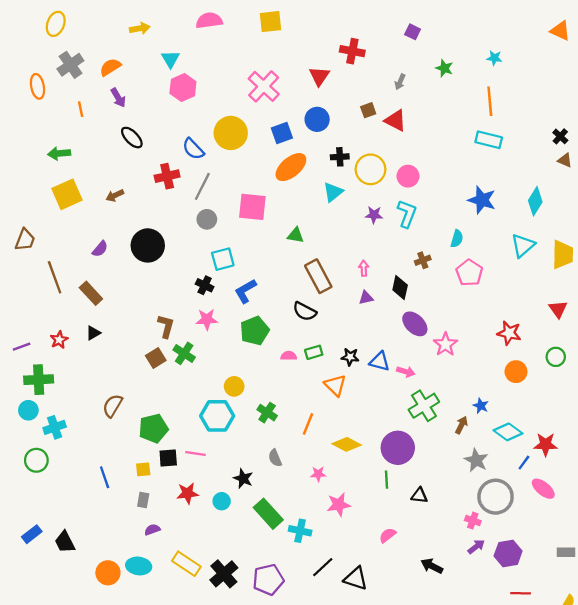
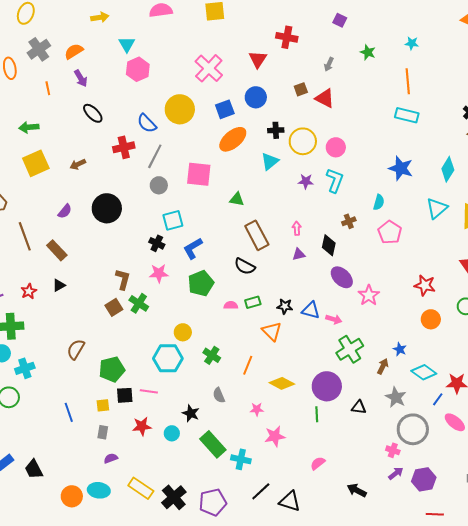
black triangle: (419, 496) -> (359, 407), moved

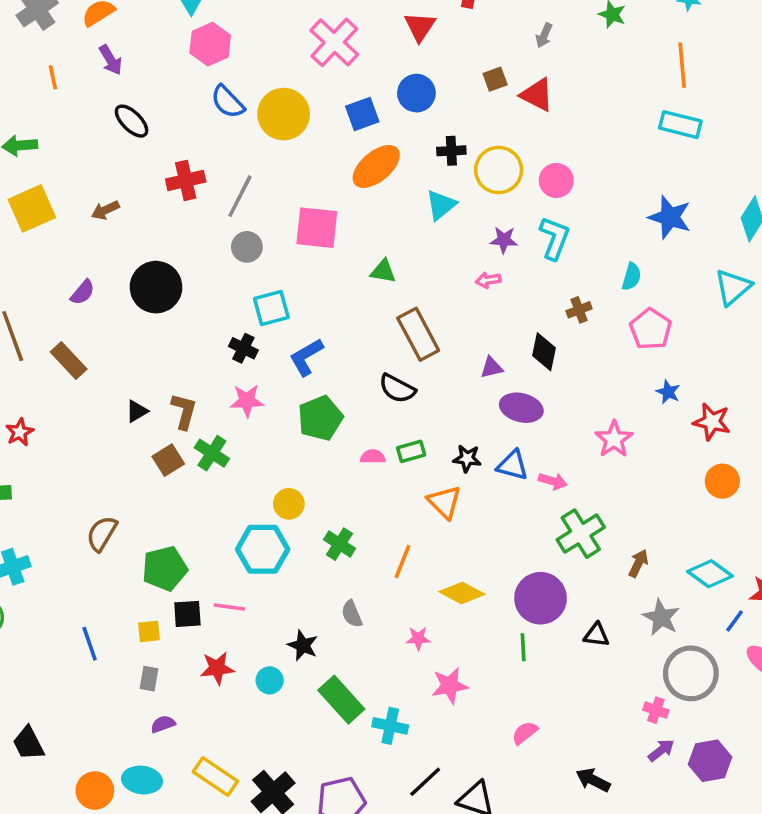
blue semicircle: (147, 123) -> (228, 102), moved
pink arrow: (297, 228) -> (488, 280), moved, turned -96
purple ellipse: (342, 277) -> (521, 408), moved, turned -30
black triangle: (59, 285) -> (137, 411), moved
blue star: (400, 349) -> (668, 392), moved

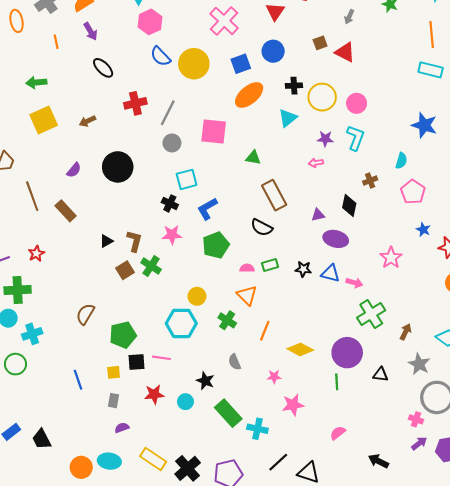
orange triangle: (444, 502) -> (247, 295), moved

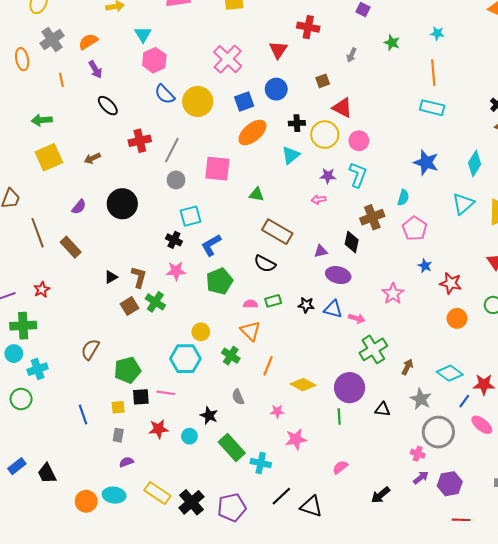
red triangle: (345, 52) -> (342, 108), moved
brown cross: (370, 181) -> (372, 217), size x1.6
brown rectangle: (274, 195) -> (277, 232), turned -32
black arrow: (378, 461) -> (381, 495), turned -66

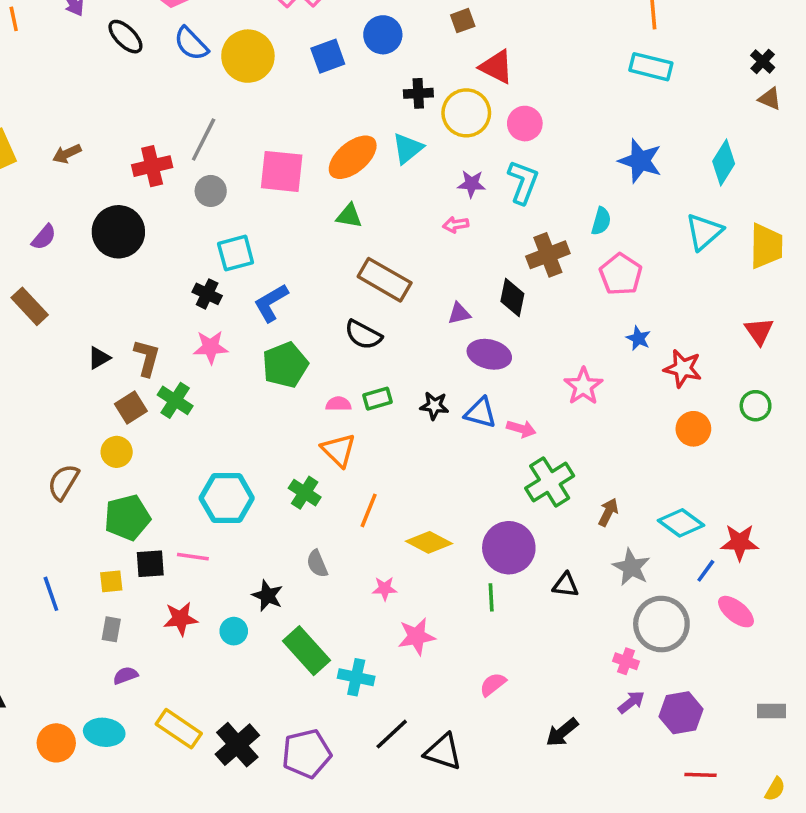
black ellipse: (108, 106) -> (125, 37), moved
orange ellipse: (252, 132) -> (353, 157), moved
red cross: (140, 141) -> (152, 166), moved
yellow circle: (201, 332) -> (117, 452), moved

